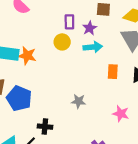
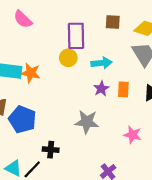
purple rectangle: (69, 22) -> (76, 36), size x1.6
purple star: (90, 28) -> (101, 89), moved
gray star: (79, 101) -> (87, 122), size x1.5

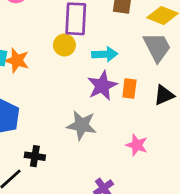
purple star: (101, 89) -> (102, 86), size x1.5

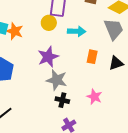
purple star: (102, 86) -> (48, 57), moved
black cross: (35, 156) -> (62, 100), moved

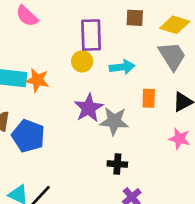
gray star: (57, 80) -> (114, 121), moved
pink star: (94, 97) -> (179, 139), moved

